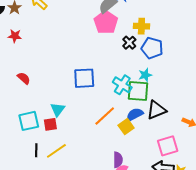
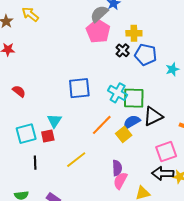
cyan star: (145, 75) -> (172, 69), moved
yellow line: (56, 151) -> (76, 160), moved

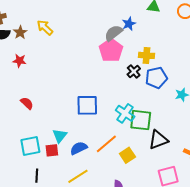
blue pentagon: (146, 55) -> (156, 78), turned -30
blue semicircle: (132, 122) -> (79, 148), moved

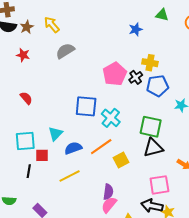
gray semicircle: (114, 33) -> (65, 51), moved
pink pentagon: (111, 50) -> (115, 74), moved
cyan cross: (125, 113) -> (111, 118), moved
green square: (141, 120) -> (151, 127), moved
red square: (52, 150) -> (42, 155), moved

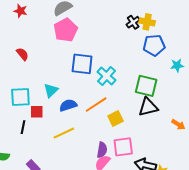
pink pentagon: (115, 74) -> (66, 30), moved
black cross: (136, 77) -> (133, 22), moved
pink square: (159, 185) -> (123, 147), moved

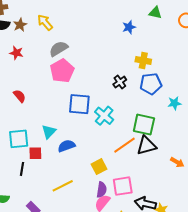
black cross: (133, 22) -> (120, 82), moved
orange line: (96, 105) -> (125, 145), moved
yellow square: (116, 118) -> (99, 167), moved
yellow line: (64, 133) -> (63, 186), moved

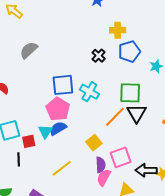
gray semicircle: (59, 49) -> (29, 50), moved
pink pentagon: (62, 71) -> (58, 109), moved
cyan triangle: (49, 132) -> (45, 131), moved
black triangle: (147, 146) -> (137, 113), turned -35

